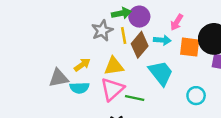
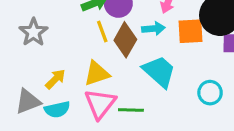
gray star: (102, 31) -> (33, 32), moved

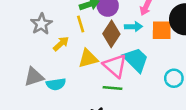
yellow line: (102, 32) -> (81, 24), moved
yellow arrow: (55, 79) -> (61, 44), moved
pink triangle: (100, 104) -> (115, 66), moved, turned -30

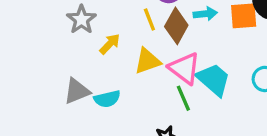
yellow line: (81, 24) -> (149, 20), moved
cyan trapezoid: (136, 60) -> (213, 79), moved
green line: (112, 88) -> (183, 98), turned 66

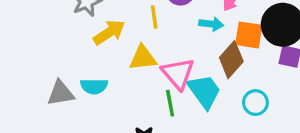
brown diamond: (176, 26) -> (231, 60), moved
yellow arrow: (110, 44) -> (109, 32), size x1.4
gray triangle: (77, 91) -> (61, 93), moved

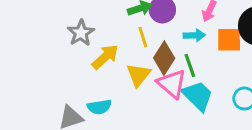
yellow triangle: (143, 58) -> (139, 75), turned -36
brown diamond: (231, 60) -> (164, 58), moved
green line: (170, 103) -> (190, 66), moved

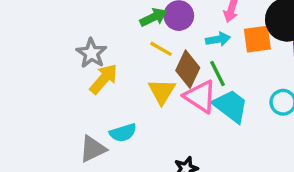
yellow line: (143, 37) -> (161, 49), turned -35
yellow arrow: (105, 57) -> (104, 79), moved

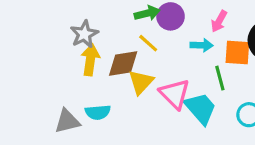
brown diamond: (188, 69) -> (123, 64), moved, turned 44
green line: (218, 74) -> (220, 78), moved
yellow arrow: (104, 79) -> (90, 60), turned -44

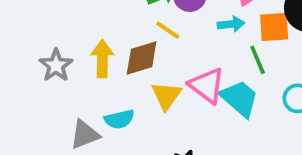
gray star: (84, 34) -> (56, 65), moved
yellow triangle: (141, 82) -> (166, 96), moved

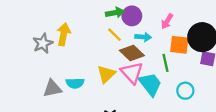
cyan arrow: (231, 24) -> (143, 37), moved
brown diamond: (142, 58) -> (132, 53), moved, turned 50
yellow arrow: (102, 59) -> (64, 34), moved

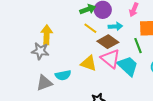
gray star: (43, 43) -> (40, 51), moved, turned -30
yellow triangle: (106, 74) -> (89, 63), turned -48

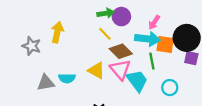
cyan arrow: (115, 26) -> (147, 39), moved, size x1.6
gray star: (40, 51) -> (31, 46), moved

